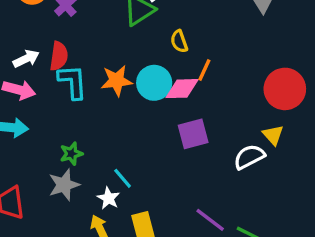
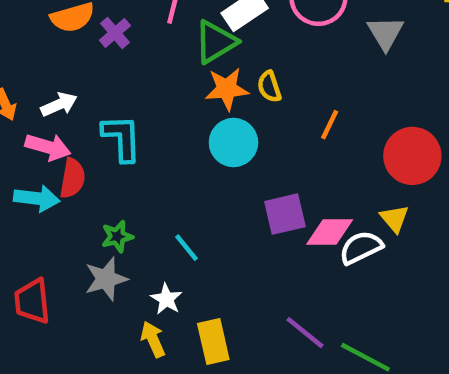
red semicircle: (59, 56) -> (72, 178), moved
orange line: (204, 70) -> (330, 125), moved
orange star: (117, 81) -> (227, 89), moved
pink diamond: (182, 89) -> (330, 232), moved
cyan line: (123, 178) -> (187, 248), moved

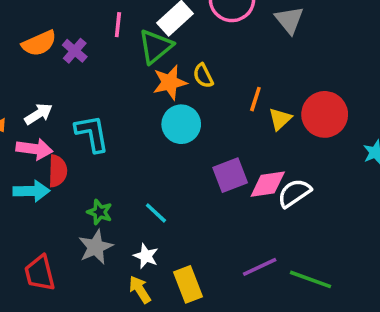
yellow triangle: (394, 219) -> (280, 119), moved, turned 35
green star: (117, 236) -> (100, 212), turned -30
purple line: (305, 333) -> (260, 267), turned -56

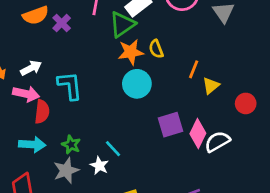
red circle: (325, 114) -> (246, 103), moved, size x0.6
pink diamond: (268, 184) -> (198, 134), turned -60
cyan arrow: (31, 191) -> (32, 145), moved
white star: (146, 256) -> (99, 166), moved

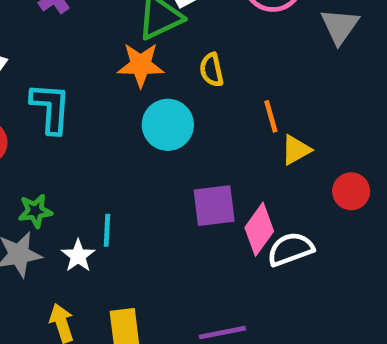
orange star: (131, 52) -> (141, 65), moved
orange line: (194, 69) -> (271, 116), turned -48
green star: (71, 145) -> (35, 211), turned 30
cyan line: (113, 149) -> (107, 230), turned 36

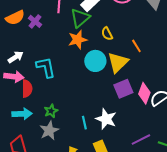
yellow triangle: (296, 150) -> (118, 62), moved, size x1.6
cyan line: (107, 230) -> (84, 123), moved
white star: (78, 256) -> (106, 119), moved, size x1.5

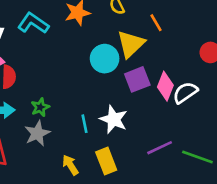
cyan circle: (95, 61) -> (105, 59), moved
cyan L-shape: (46, 67) -> (33, 23), moved, turned -45

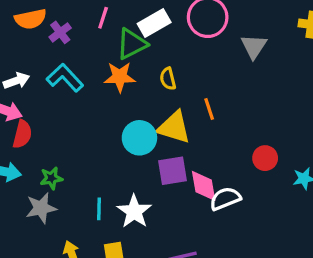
yellow triangle: (131, 44) -> (174, 127), turned 48
pink diamond: (165, 86) -> (204, 186), turned -44

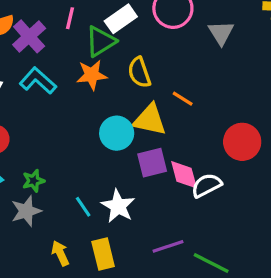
purple cross: (60, 32) -> (29, 36), size x1.5
yellow semicircle: (168, 79) -> (139, 72), size x1.4
orange line: (209, 109) -> (183, 99), turned -35
red circle: (265, 158) -> (242, 142), size x1.5
cyan line: (99, 209) -> (83, 207), turned -30

